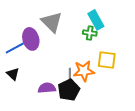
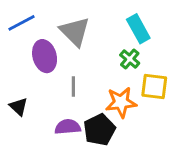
green cross: (90, 33) -> (130, 59), moved, turned 32
blue line: (15, 48) -> (21, 23), moved
gray line: (70, 75) -> (73, 86), moved

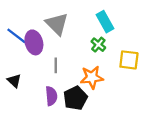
blue line: (21, 23) -> (16, 36), moved, turned 65
yellow square: (154, 86) -> (129, 60), moved
purple semicircle: (68, 127) -> (51, 96), turned 90

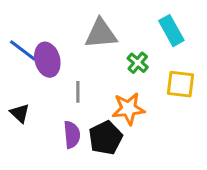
cyan rectangle: (105, 22) -> (171, 31), moved
gray triangle: (57, 24) -> (101, 34), moved, turned -50

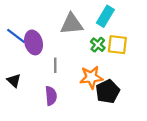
cyan rectangle: (171, 31) -> (105, 16), moved, turned 60
yellow square: (181, 84) -> (117, 45), moved
black pentagon: (105, 138) -> (108, 91), moved

